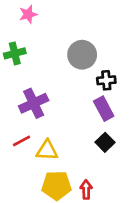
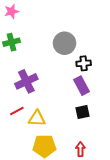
pink star: (28, 14) -> (12, 11), moved
black square: (105, 142) -> (83, 112), turned 32
red arrow: (86, 189) -> (80, 149), moved

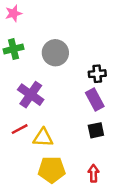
gray circle: (65, 43) -> (55, 53), moved
purple cross: (26, 81) -> (31, 95), turned -30

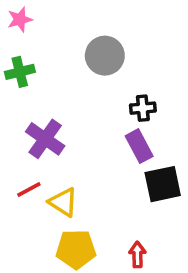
gray circle: (55, 53) -> (105, 56), moved
black square: (96, 130) -> (163, 184), moved, size x1.5
yellow triangle: (43, 138) -> (63, 202), turned 30

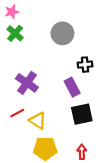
green cross: (20, 72) -> (15, 33), moved, turned -35
purple rectangle: (139, 146) -> (72, 87), moved
black square: (163, 184) -> (82, 114), moved

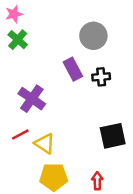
gray circle: (62, 33) -> (93, 36), moved
purple rectangle: (72, 87) -> (73, 69), moved
black square: (82, 114) -> (113, 136), moved

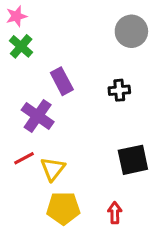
gray circle: (93, 36) -> (131, 31), moved
purple rectangle: (73, 69) -> (62, 81), moved
yellow triangle: (45, 144) -> (53, 169), turned 35

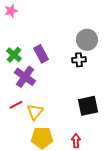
gray circle: (131, 31) -> (87, 40), moved
green cross: (21, 46) -> (14, 55), moved

